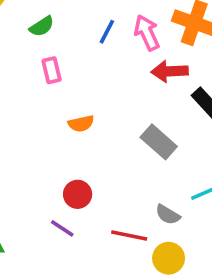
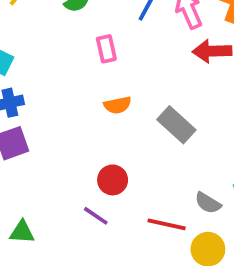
pink rectangle: (52, 70) -> (106, 49), moved
gray rectangle: (159, 142) -> (176, 125), moved

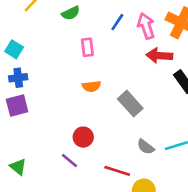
gray semicircle: (208, 203) -> (146, 147), moved
green triangle: (22, 232) -> (18, 167), turned 30

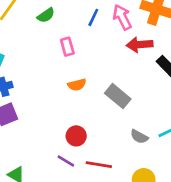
red line: (117, 171) -> (99, 165), moved

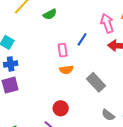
blue line: (93, 17) -> (82, 39), moved
pink rectangle: (67, 47) -> (63, 50), moved

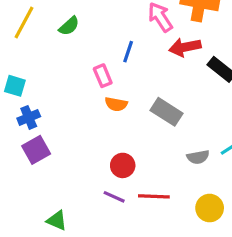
orange semicircle: (66, 70) -> (116, 104), turned 32
gray semicircle: (108, 115) -> (198, 157), turned -32

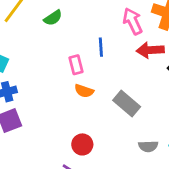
blue line: (128, 52) -> (101, 47), turned -30

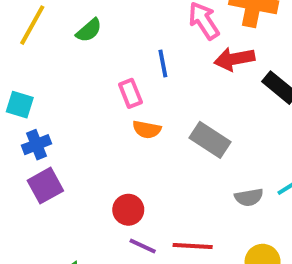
red circle: (82, 144) -> (128, 210), moved

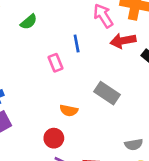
orange semicircle: (147, 129) -> (69, 111), moved
gray semicircle: (249, 197) -> (134, 144), moved

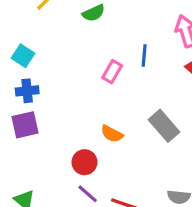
pink rectangle: (55, 63) -> (112, 72), turned 36

